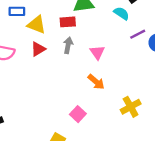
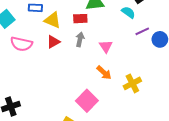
yellow cross: (131, 107) -> (132, 83), moved
pink square: (78, 114) -> (87, 101), size x1.5

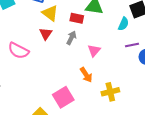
cyan semicircle: (128, 12) -> (123, 24), turned 64
red triangle: (53, 42) -> (46, 34), turned -40
pink semicircle: (21, 44) -> (18, 51), moved

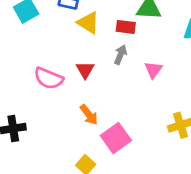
red triangle: (46, 34) -> (85, 70), moved
orange arrow: (86, 75) -> (89, 115), moved

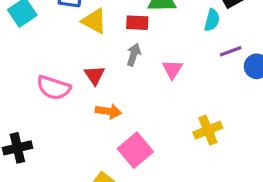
orange arrow: (89, 115) -> (109, 111), moved, turned -40

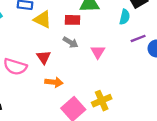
gray arrow: (134, 55) -> (71, 42), turned 104
yellow cross: (208, 130) -> (102, 101), moved

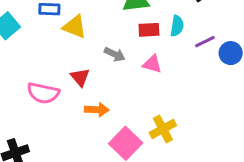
cyan semicircle: (125, 17) -> (177, 26), moved
red rectangle: (73, 20) -> (149, 30), moved
pink triangle: (98, 52) -> (152, 64), turned -40

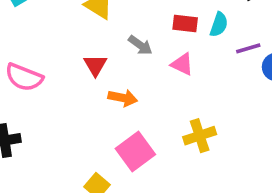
pink semicircle: (43, 93) -> (24, 77), moved
orange arrow: (97, 110) -> (123, 98), moved
yellow cross: (163, 129) -> (200, 136), moved

